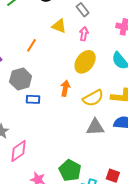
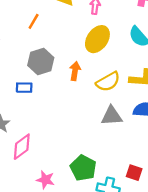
gray hexagon: (21, 79) -> (41, 62), moved
blue rectangle: (33, 99) -> (24, 88), moved

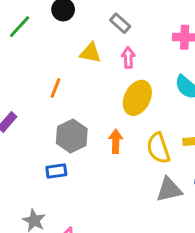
yellow semicircle: (108, 82) -> (158, 148), turned 110

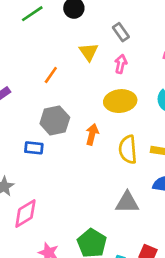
yellow triangle: (90, 53) -> (89, 52), turned 30
yellow ellipse: (137, 98) -> (120, 101), turned 44
gray triangle: (169, 190) -> (127, 202), moved

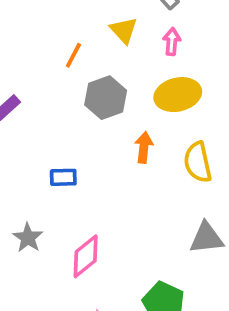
orange line: (51, 75) -> (73, 55), moved
gray hexagon: (55, 121) -> (106, 98), moved
pink diamond: (25, 213) -> (86, 256), moved

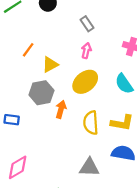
yellow triangle: (124, 30) -> (50, 65), moved, turned 36
yellow ellipse: (178, 95) -> (85, 82), turned -35
gray hexagon: (106, 98) -> (41, 93), moved

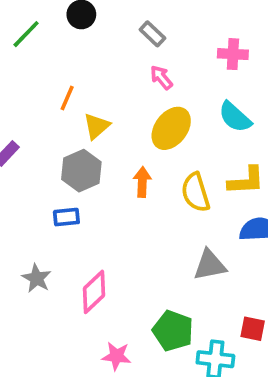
pink arrow: (86, 51) -> (161, 77), turned -40
yellow triangle: (50, 65) -> (97, 126), moved
gray hexagon: (41, 93) -> (81, 171), moved

